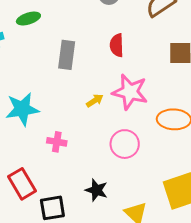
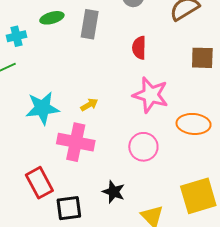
gray rectangle: (67, 55) -> (90, 24), moved
yellow arrow: (95, 101) -> (89, 105), moved
pink cross: (57, 142) -> (76, 142), size x1.8

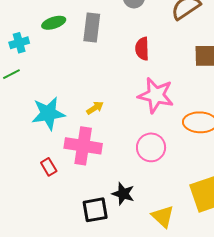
red rectangle: (39, 183) -> (49, 167), moved, size x0.6
black square: (69, 208) -> (95, 210), moved

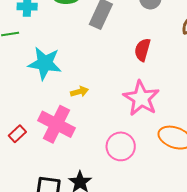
cyan star: (48, 113) -> (45, 63), moved
red rectangle: (49, 167) -> (17, 134), turned 60

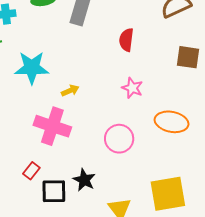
pink star: (141, 98) -> (132, 88), size x0.6
red rectangle: (17, 134) -> (31, 171), moved

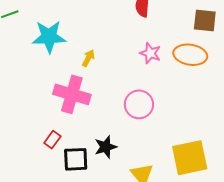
yellow arrow: (70, 91) -> (88, 58), turned -36
orange ellipse: (172, 122) -> (190, 55), moved
black star: (84, 180) -> (106, 147), turned 30

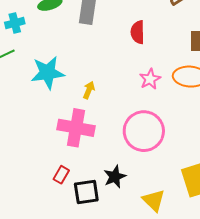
pink star: (150, 53) -> (150, 79), turned 30
pink circle: (139, 104) -> (144, 131), size x1.4

